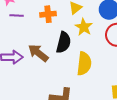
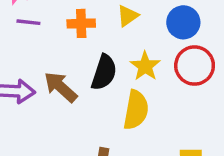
yellow star: (84, 27) -> (145, 66), moved

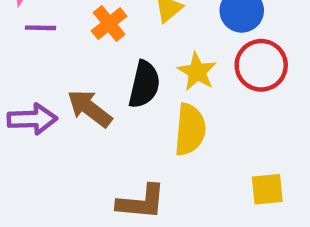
orange cross: (81, 23) -> (109, 23), turned -32

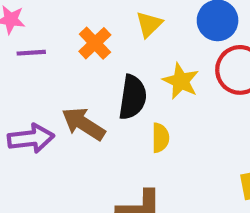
yellow semicircle: (190, 130) -> (160, 138), moved, size x0.6

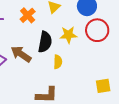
yellow star: (181, 81) -> (68, 35), turned -30

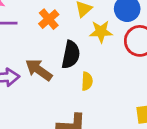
yellow star: (68, 35) -> (101, 32), moved

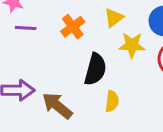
brown arrow: (39, 70) -> (57, 106), moved

